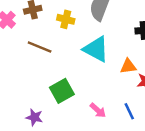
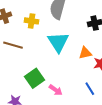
cyan triangle: (96, 49) -> (58, 42), turned 35
pink arrow: (98, 110) -> (56, 90), moved

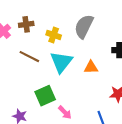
cyan triangle: (58, 42) -> (61, 62), moved
orange triangle: (85, 53) -> (91, 67), moved

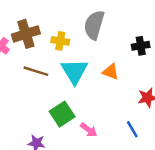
brown cross: (26, 24) -> (26, 34), size x1.5
orange triangle: (91, 67) -> (111, 72), turned 32

